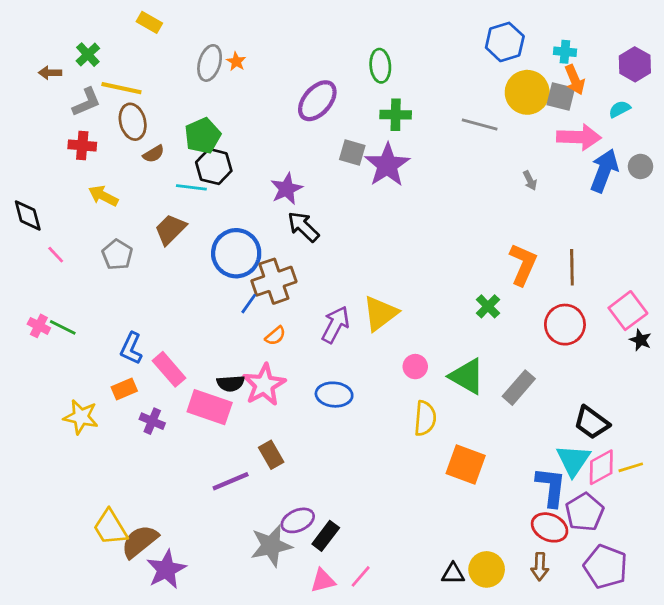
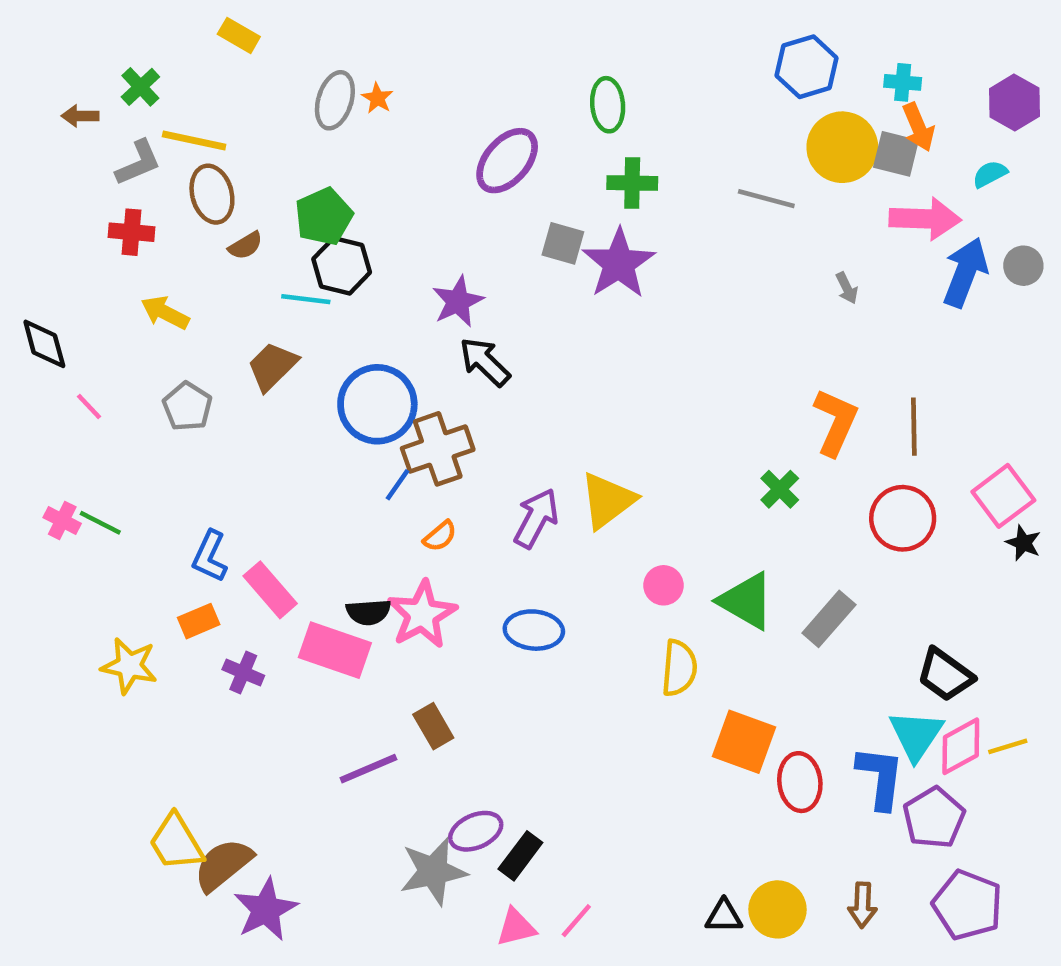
red ellipse: (550, 527) -> (800, 782), moved, turned 60

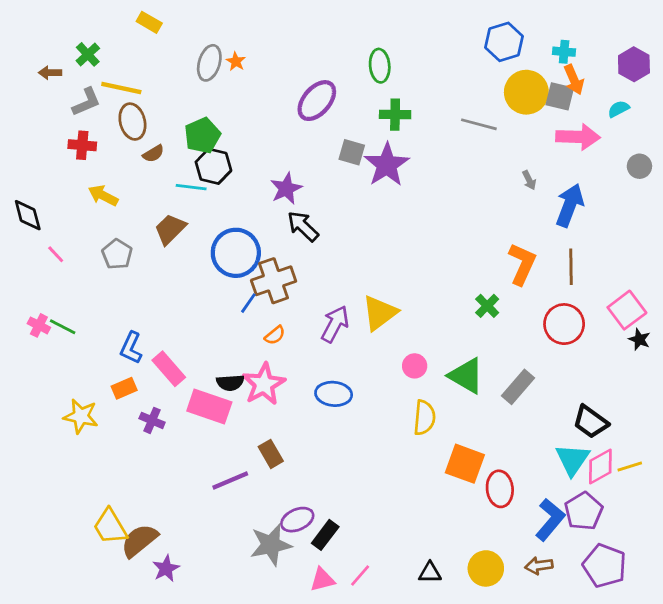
blue arrow: (965, 272) -> (570, 205), moved
blue L-shape: (880, 778) -> (550, 520), moved, turned 33
brown arrow: (862, 905) -> (539, 566), turned 80
purple star: (266, 909) -> (166, 568), size x0.7
black triangle: (724, 916) -> (430, 573), moved

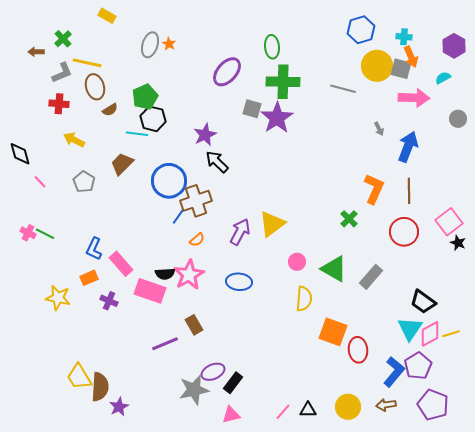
green cross: (395, 115) -> (283, 82), size x1.5
brown semicircle: (139, 541) -> (100, 387), turned 132
pink line: (360, 575) -> (283, 412), moved

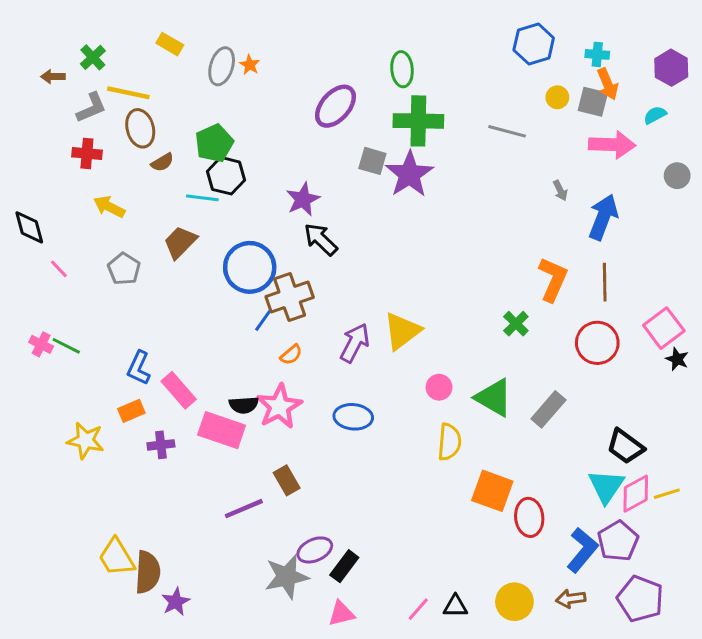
yellow rectangle: (107, 16) -> (170, 44), moved
yellow circle: (377, 66) -> (557, 97), size x0.5
purple cross: (109, 301) -> (161, 445), turned -30

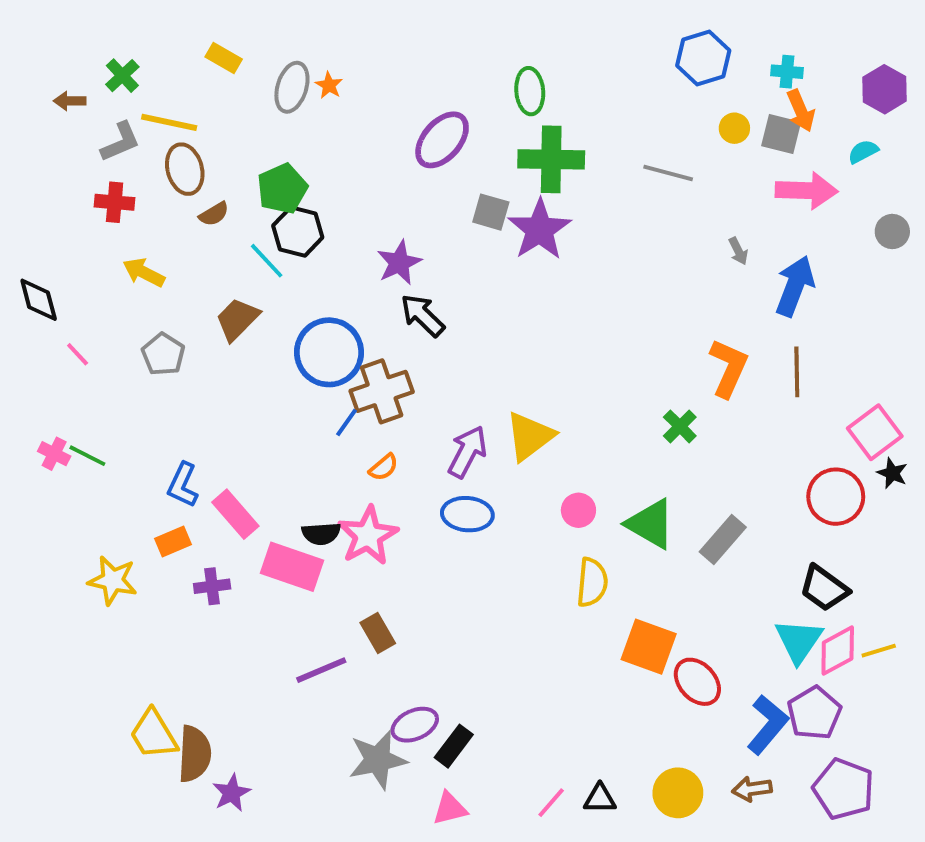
cyan line: (202, 198) -> (267, 261), turned 40
red circle: (597, 343) -> (836, 497), moved
blue ellipse: (353, 417) -> (467, 514), moved
red ellipse: (529, 517) -> (697, 682), turned -36

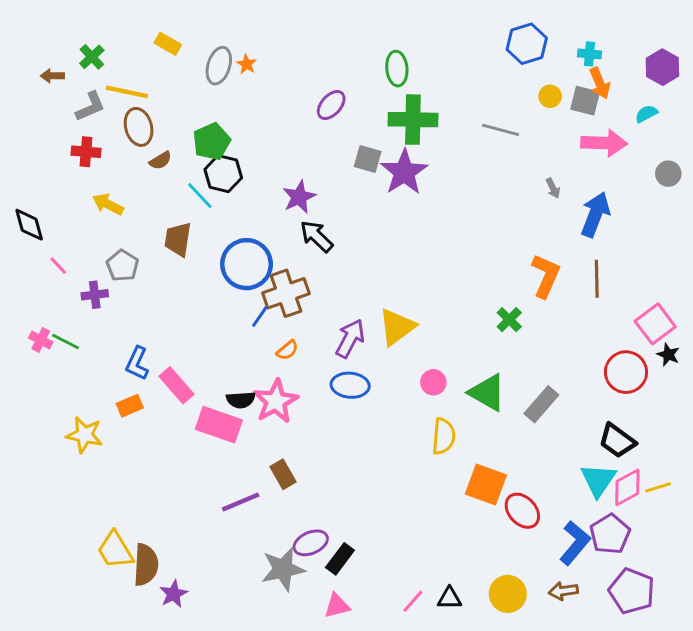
purple ellipse: (442, 140) -> (331, 105), size x0.7
brown trapezoid: (237, 319) -> (178, 239), turned -36
purple cross: (212, 586) -> (95, 295), moved

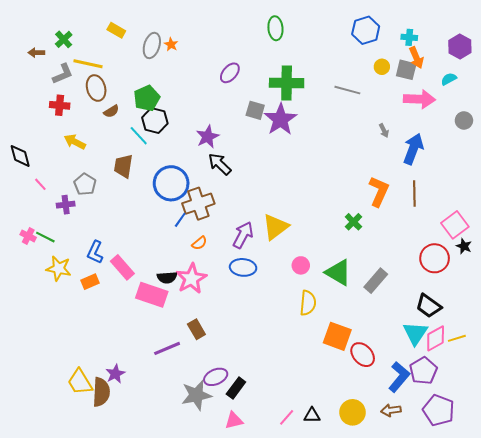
green ellipse: (397, 69) -> (275, 28), moved
yellow star: (85, 435) -> (59, 268), moved
purple star: (174, 594) -> (115, 374), moved

